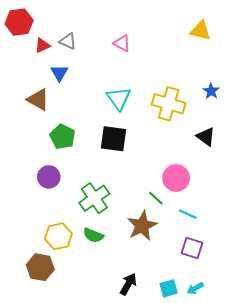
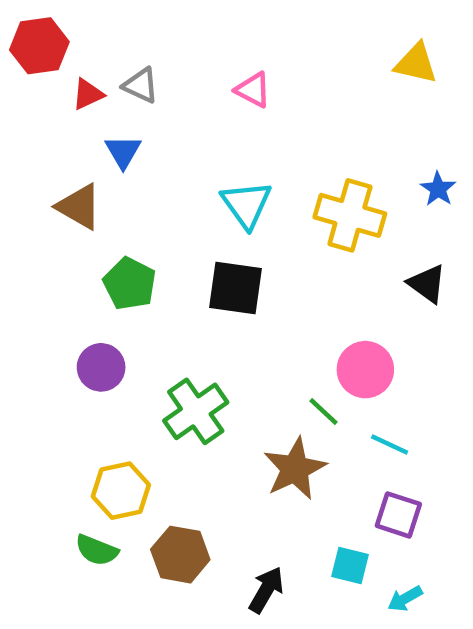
green semicircle: (93, 235) -> (97, 550), moved
brown hexagon: (40, 267) -> (180, 555), moved
cyan square: (169, 288) -> (350, 566), moved, turned 30

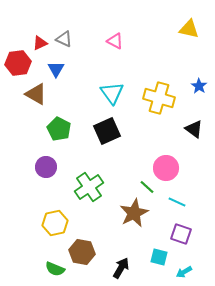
red hexagon: (39, 46) -> (18, 63), moved
black square: (235, 288) -> (107, 131), turned -32
green semicircle: (97, 550) -> (55, 269), moved

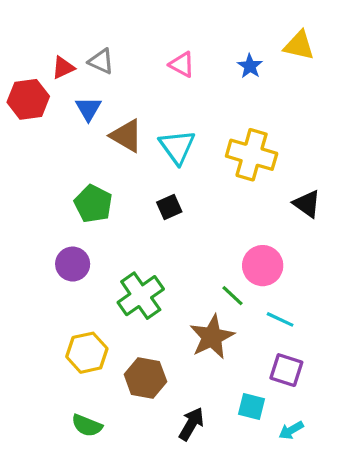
blue star: (199, 86) -> (250, 66), moved
brown triangle: (36, 94) -> (126, 136), moved
black square: (107, 131) -> (169, 207), size x0.6
brown hexagon: (82, 252) -> (145, 378), moved

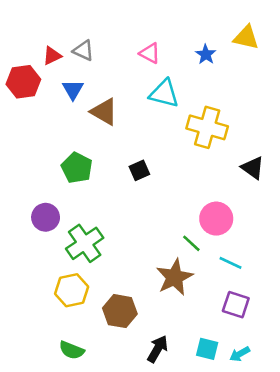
cyan triangle: (177, 147) -> (164, 93), moved, turned -40
purple circle: (73, 264) -> (46, 217), moved
green cross: (141, 296) -> (85, 243), moved
cyan square: (252, 407) -> (207, 349), moved

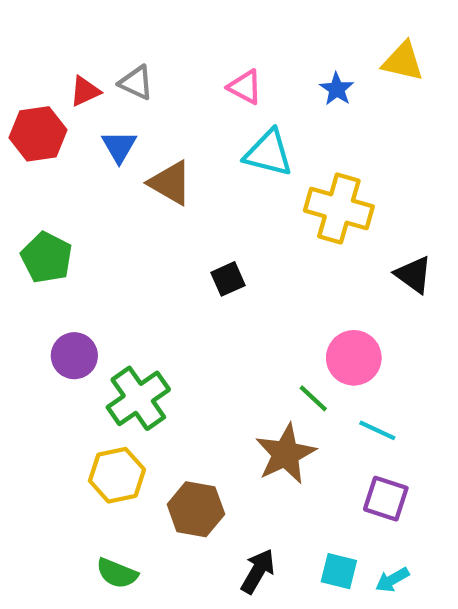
green pentagon: (77, 168) -> (47, 258), moved

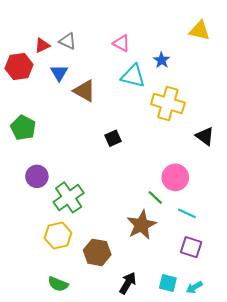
blue star: (337, 89) -> (162, 60), moved

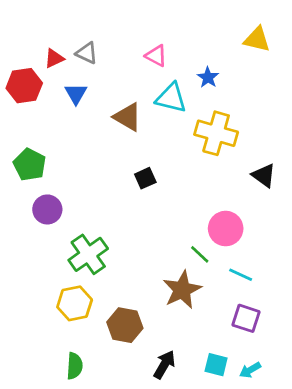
brown triangle: (84, 91) -> (128, 117), moved
purple circle: (37, 176) -> (47, 209), moved
green semicircle: (58, 284) -> (75, 366), turned -108

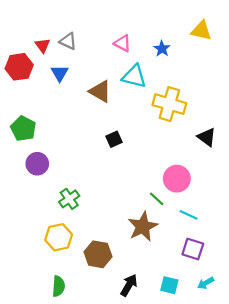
red triangle: (54, 58) -> (43, 45), turned -42
blue star: (208, 77) -> (162, 49), moved
green cross: (88, 254) -> (69, 199), size x0.7
cyan arrow: (250, 370) -> (206, 283), moved

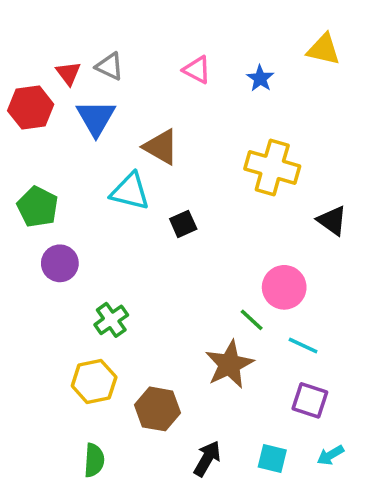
blue triangle: (60, 73) -> (96, 118), size x1.4
cyan triangle: (134, 76) -> (130, 191), moved

